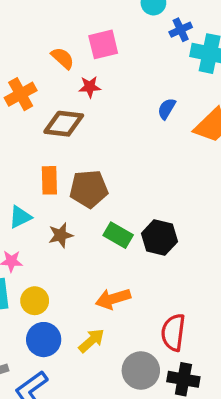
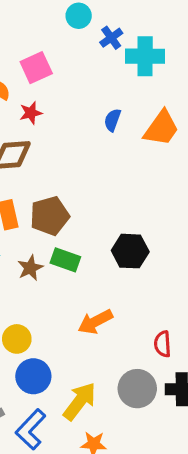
green rectangle: (118, 235) -> (65, 260), moved
red semicircle: (173, 332) -> (163, 344), size x0.7
yellow arrow: (91, 341) -> (80, 401), moved, size x1.4

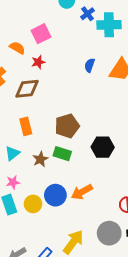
brown pentagon: (50, 216) -> (67, 126), moved
blue circle: (33, 376) -> (55, 195), moved

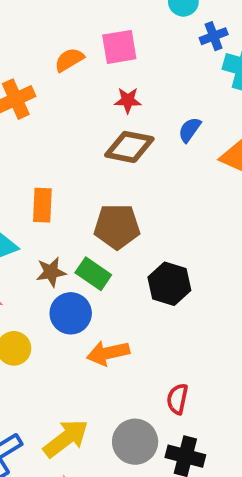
orange semicircle: (17, 48) -> (69, 60), turned -77
red star: (38, 62) -> (128, 100), moved
brown diamond: (27, 89) -> (129, 147), moved
blue circle: (55, 195) -> (71, 313), moved

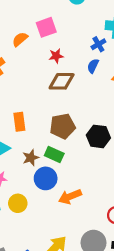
blue cross: (214, 36) -> (98, 44), moved
black hexagon: (169, 284) -> (98, 136), moved

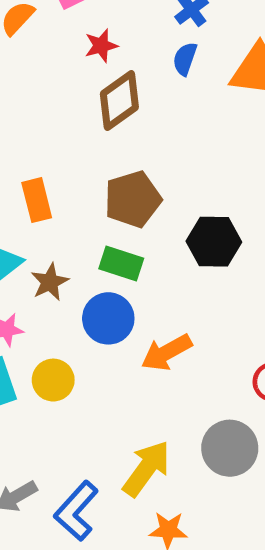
brown diamond: (62, 81) -> (119, 100), turned -30
black hexagon: (98, 136) -> (214, 242), moved
brown star: (31, 158) -> (50, 282), moved

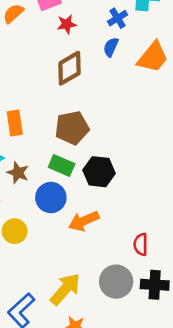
red star: (101, 46) -> (67, 24), moved
black hexagon: (214, 242) -> (99, 172), moved
brown star: (50, 282) -> (18, 173), turned -30

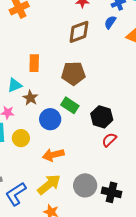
green rectangle: (62, 166) -> (70, 105), moved
black hexagon: (99, 172) -> (102, 117), moved
orange arrow: (84, 221) -> (53, 155), moved
red semicircle: (141, 244) -> (109, 140), moved, turned 35

